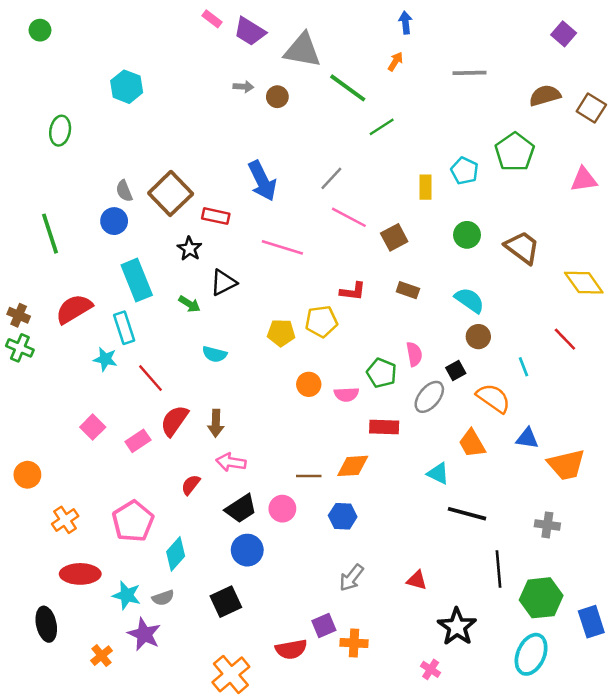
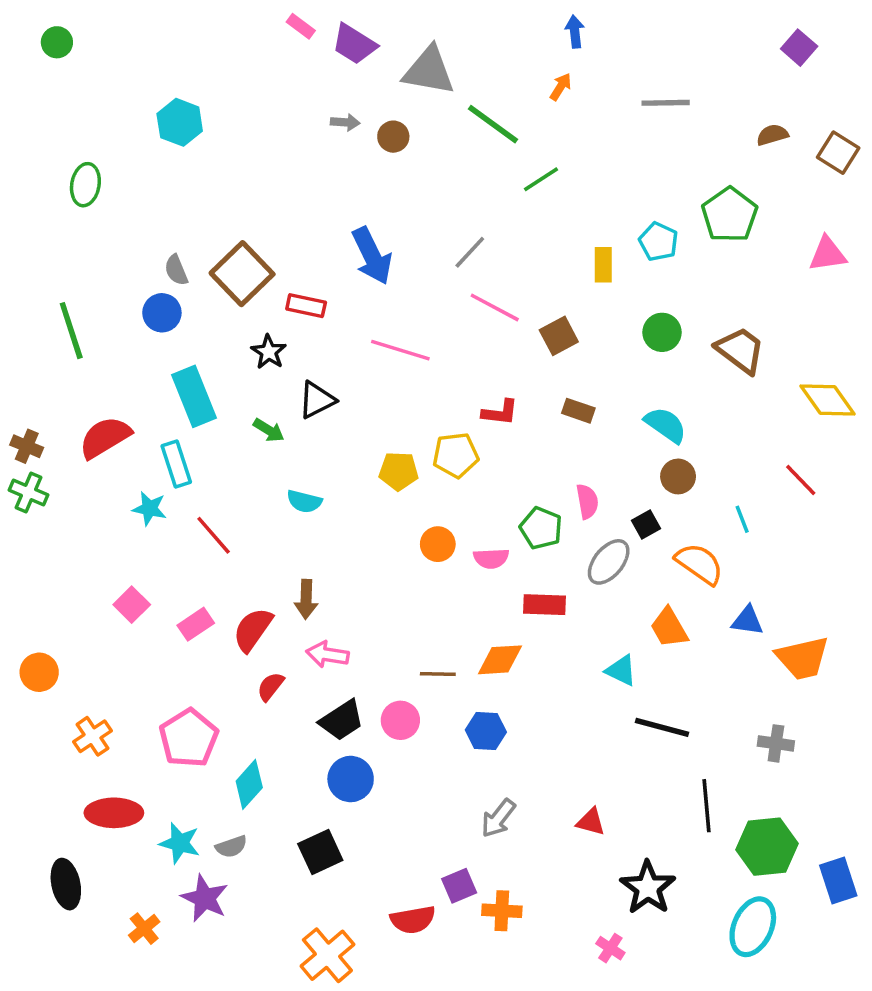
brown semicircle: (545, 95) -> (772, 135), size x0.7
red semicircle: (174, 421) -> (253, 630), moved

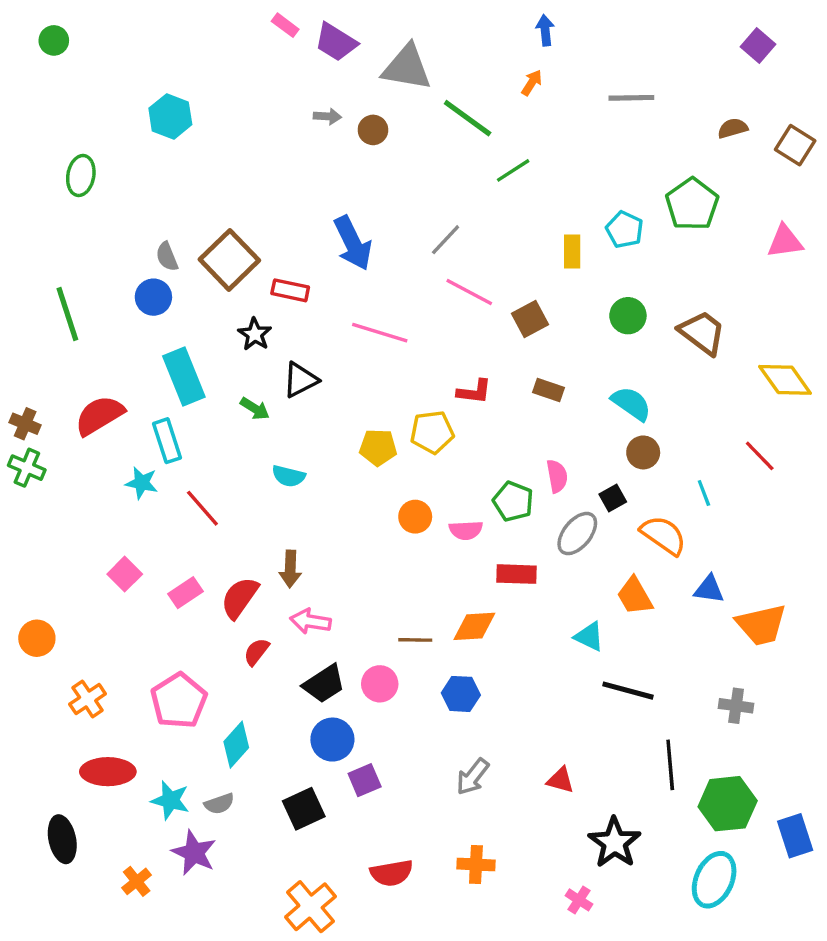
purple square: (459, 886) -> (365, 780), moved

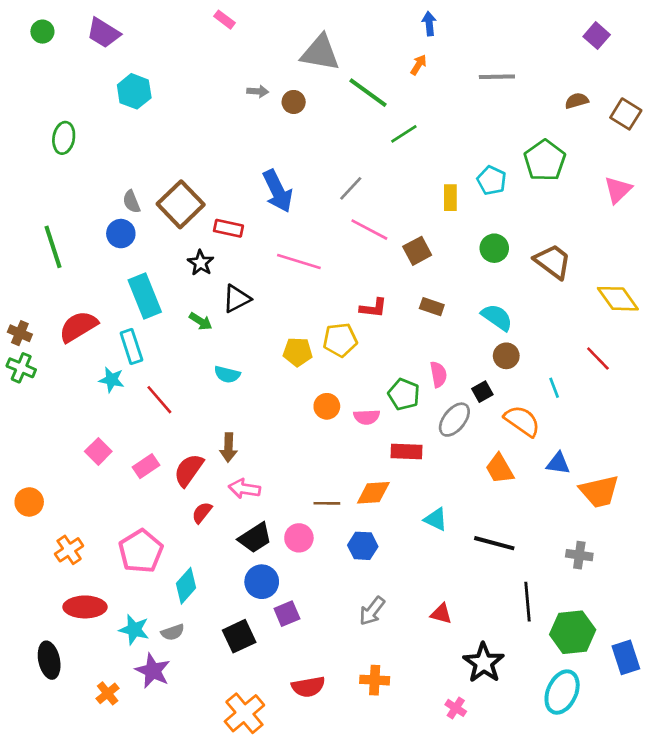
purple trapezoid: (336, 42) -> (104, 33), moved
pink triangle: (785, 241) -> (618, 190), turned -36
cyan triangle: (589, 637) -> (436, 519), moved

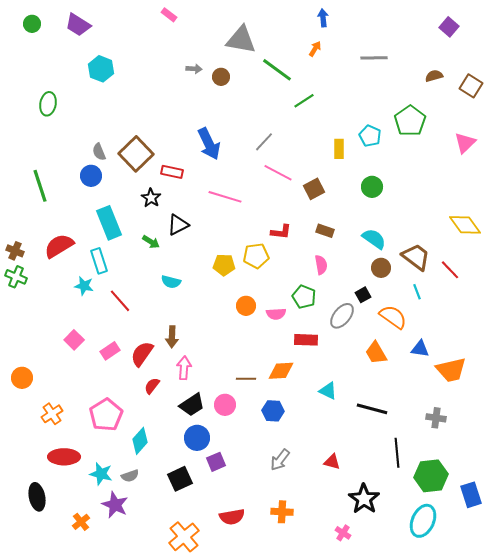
brown trapezoid: (553, 261) -> (416, 257), moved
pink semicircle: (438, 374) -> (321, 265), moved
pink arrow: (244, 489) -> (184, 368), turned 85

